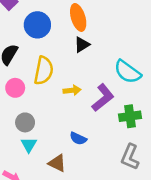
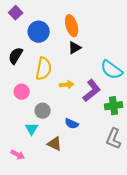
pink circle: (15, 88) -> (22, 92), moved
gray circle: (25, 122) -> (43, 111), moved

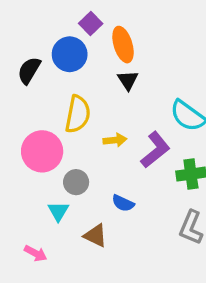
purple square: (16, 13) -> (91, 24), moved
black triangle: (75, 48) -> (128, 80), turned -32
black semicircle: (16, 56) -> (29, 70), moved
pink circle: (22, 92) -> (42, 151), size x1.6

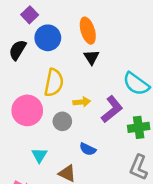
purple square: (91, 24) -> (30, 15), moved
gray circle: (76, 182) -> (62, 121), moved

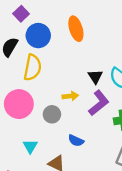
black triangle: (91, 57) -> (95, 77), moved
yellow semicircle: (54, 83) -> (33, 68), moved

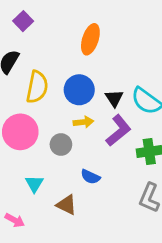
orange ellipse: (76, 29) -> (90, 39), turned 35
blue circle: (38, 36) -> (79, 90), moved

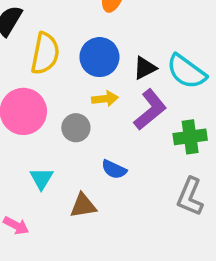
black triangle: (114, 98) -> (145, 68), turned 36
brown triangle: (67, 205) -> (83, 206), turned -35

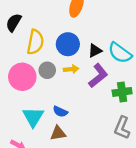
gray circle: (76, 128) -> (47, 70), moved
blue semicircle: (114, 169) -> (60, 111), moved
cyan triangle: (41, 178) -> (33, 117), size x1.5

